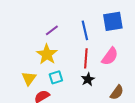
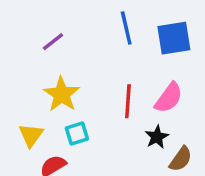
purple line: (52, 30) -> (53, 42), moved
blue line: (85, 30) -> (126, 28), moved
black star: (88, 79) -> (157, 137), moved

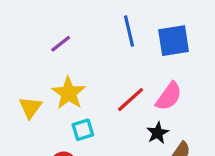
red line: (128, 101) -> (131, 100), turned 44
yellow triangle: (31, 135) -> (30, 107), moved

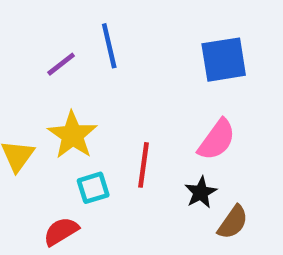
blue line: (129, 31) -> (109, 46), moved
red line: (131, 100) -> (143, 165), moved, turned -40

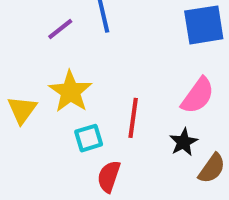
red semicircle: (61, 231) -> (109, 176), moved, turned -40

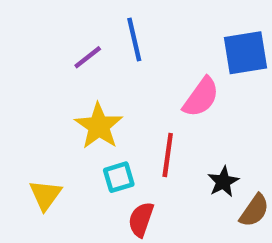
pink semicircle: (198, 96) -> (201, 97), moved
yellow triangle: (22, 110) -> (45, 195), moved

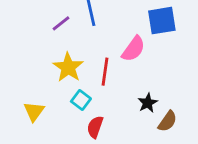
red line: (168, 155) -> (105, 72), moved
cyan square: (119, 177) -> (81, 100), turned -36

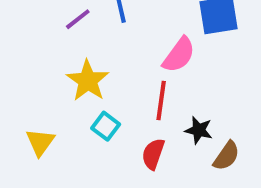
red line: (105, 72) -> (161, 100), moved
black star: (148, 103) -> (199, 130), turned -30
red semicircle: (95, 127) -> (153, 154), moved

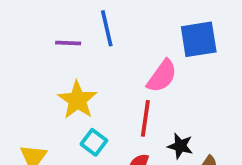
purple line: (78, 19) -> (68, 43), turned 40

